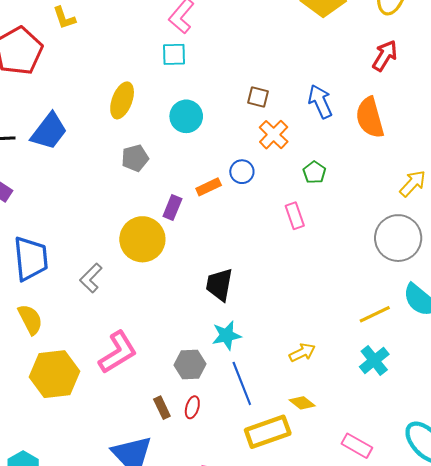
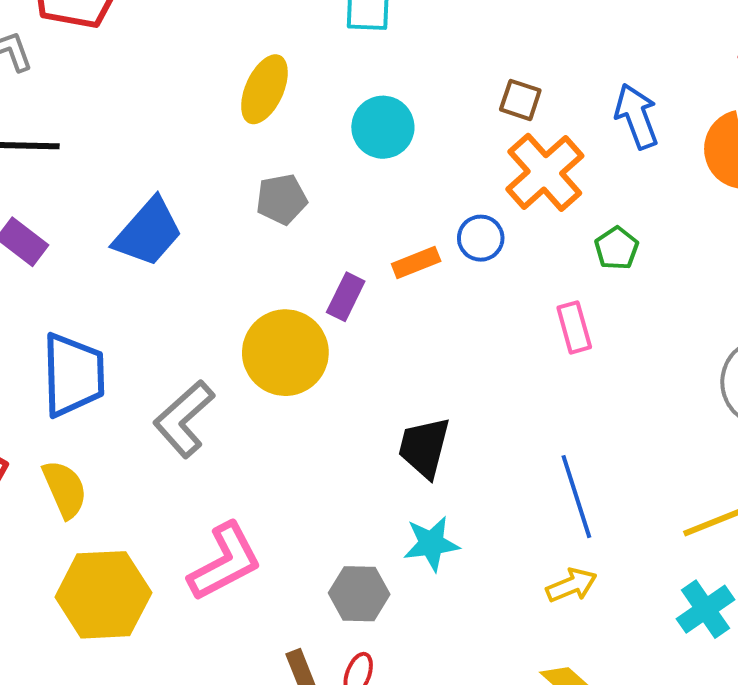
blue trapezoid: (49, 131) -> (148, 232), moved
orange cross: (274, 135) -> (545, 172), size x1.4
gray L-shape: (91, 278) -> (184, 419), size x1.4
blue line: (242, 383) -> (576, 497), moved

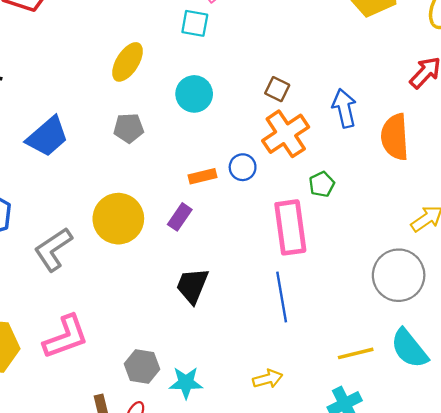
purple rectangle: (346, 297) -> (180, 217), moved
pink rectangle: (574, 327) -> (290, 227), size x1.8
blue line: (576, 497) -> (282, 297), moved
cyan star: (431, 544) -> (186, 383), moved

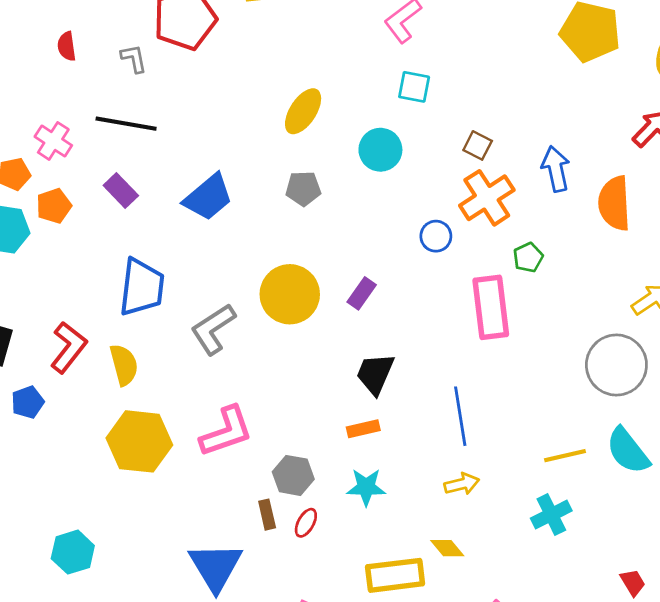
cyan square: (195, 23) -> (414, 87), moved
orange rectangle: (203, 176) -> (363, 429), moved
blue line: (282, 297) -> (460, 416), moved
gray hexagon: (142, 367) -> (293, 475), moved

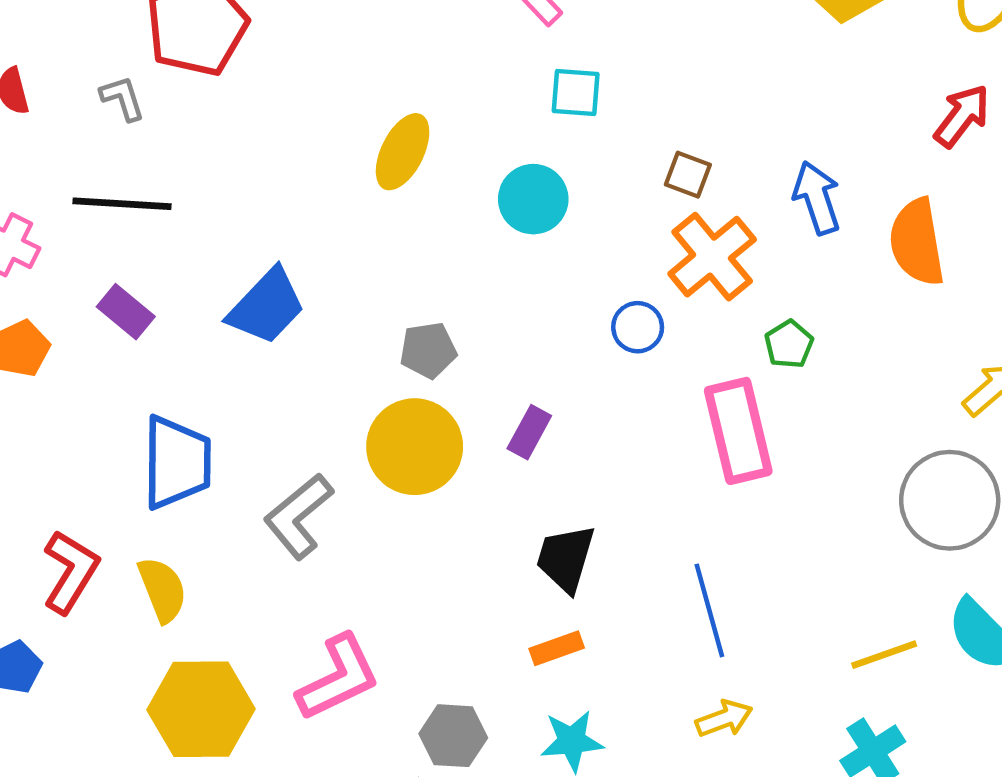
gray pentagon: (303, 189) -> (428, 350), moved

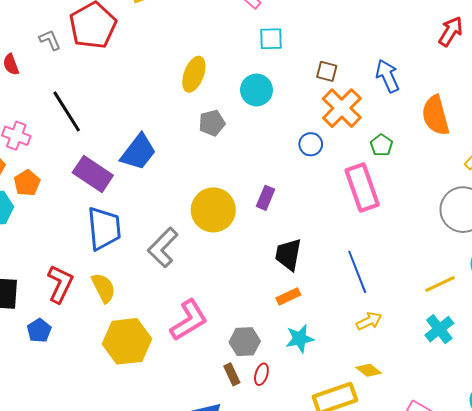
gray L-shape: (123, 98) -> (50, 40), moved
black line: (122, 204) -> (67, 111), turned 60
orange semicircle: (917, 242) -> (435, 115), moved
purple rectangle: (126, 312) -> (93, 174), moved, size x1.5
gray pentagon: (428, 350) -> (212, 123), moved

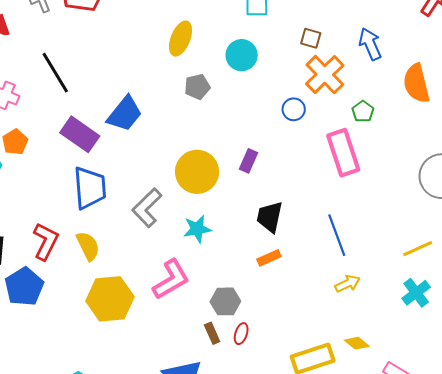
blue pentagon: (39, 331) -> (24, 287), size x1.6
cyan star: (300, 339) -> (197, 229), moved
yellow diamond: (369, 370) -> (357, 343), moved

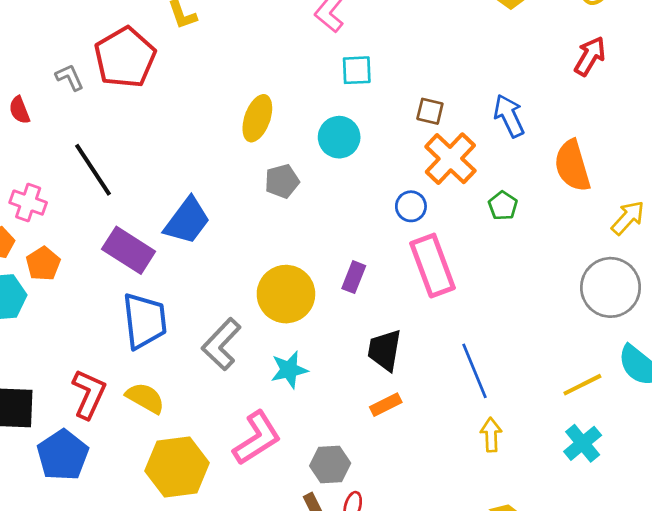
pink rectangle: (343, 153) -> (433, 266), moved
yellow semicircle: (88, 246) -> (145, 398), turned -32
yellow arrow: (347, 284) -> (491, 435), turned -65

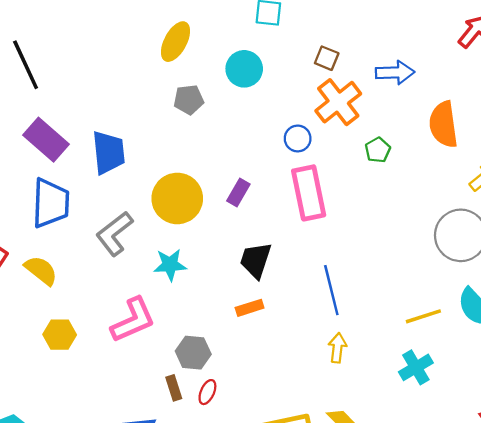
blue arrow: (509, 116) -> (395, 73), turned 105
blue trapezoid: (187, 221) -> (108, 152), moved, turned -51
yellow hexagon: (177, 467) -> (60, 335), size x0.6

